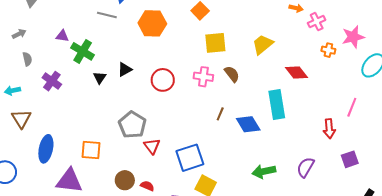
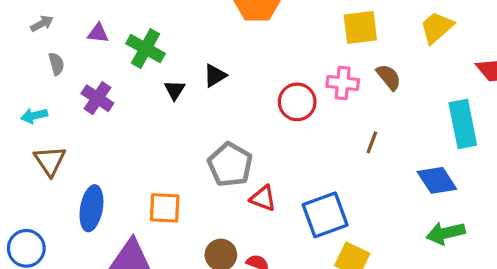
purple triangle: (62, 36) -> (98, 33), moved
red circle: (163, 80) -> (297, 102), moved
blue diamond: (248, 124) -> (437, 180), moved
red triangle: (152, 146) -> (263, 198), turned -30

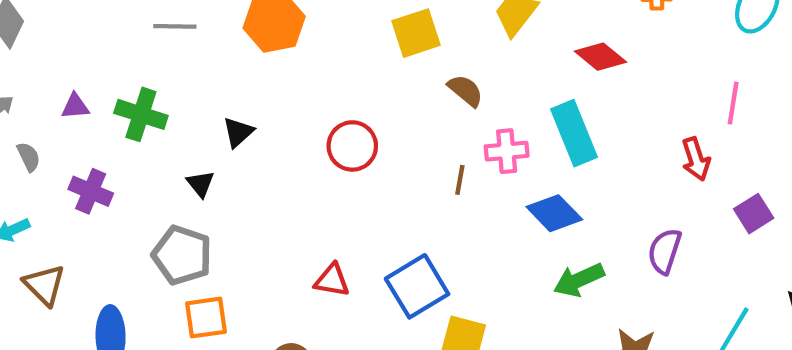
pink cross: (343, 83) -> (507, 151), moved
black triangle: (175, 90) -> (200, 184), moved
gray pentagon: (230, 165) -> (182, 255), moved

